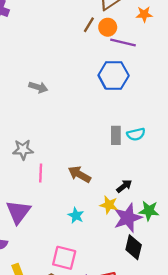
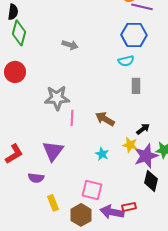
cyan semicircle: (136, 134) -> (126, 61), moved
gray star: (23, 150) -> (57, 98), size x1.4

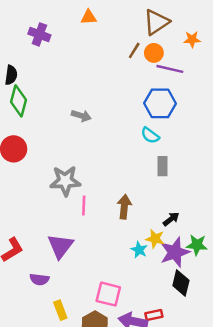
cyan semicircle: (126, 61) -> (150, 135), turned 49
brown arrow: (105, 119) -> (124, 207), turned 66
cyan star: (102, 154) -> (139, 250), moved

